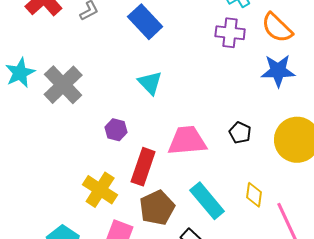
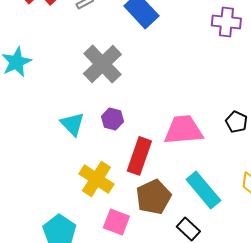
cyan triangle: (150, 83) -> (72, 124), moved
gray cross: (63, 85) -> (102, 64), moved

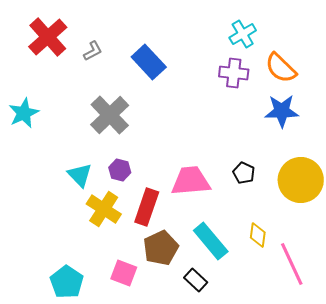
yellow cross: (96, 179) -> (104, 209), moved

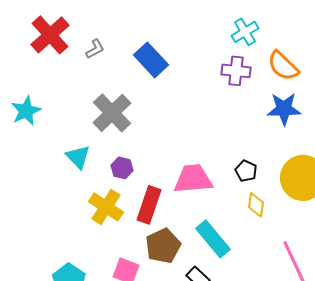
cyan triangle: (80, 175) -> (78, 157), moved
yellow diamond: (258, 235) -> (256, 205), moved

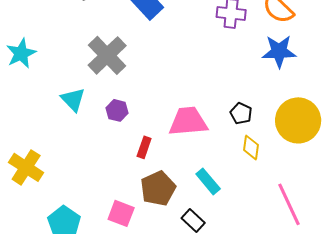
red rectangle: (149, 205) -> (144, 147), size x0.6
yellow cross: (106, 207) -> (26, 167), moved
cyan rectangle: (213, 239) -> (208, 181), size x0.7

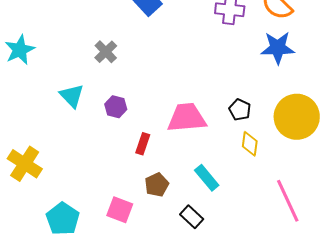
gray cross: (107, 55) -> (106, 52), size x0.6
brown pentagon: (158, 188) -> (157, 185), size x0.7

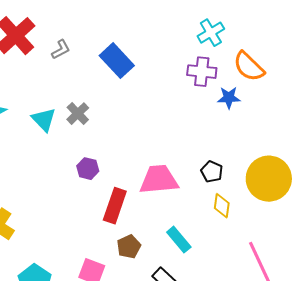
blue star: (278, 48) -> (229, 98), moved, size x0.7
cyan triangle: (72, 96) -> (44, 120), moved
red rectangle: (143, 144) -> (115, 206), size x1.6

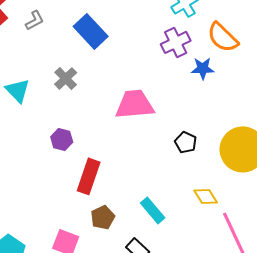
purple cross: (202, 72) -> (176, 42), turned -32
gray cross: (78, 114) -> (66, 78), moved
pink trapezoid: (159, 180) -> (135, 104), moved
yellow diamond: (222, 206) -> (206, 196), moved, turned -40

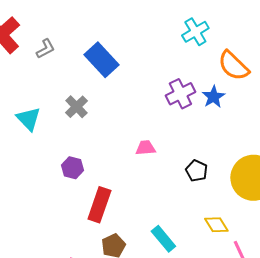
purple cross: (176, 42) -> (180, 94), moved
blue star: (203, 68) -> (213, 97), turned -30
pink trapezoid: (135, 104) -> (145, 148), moved, size x0.5

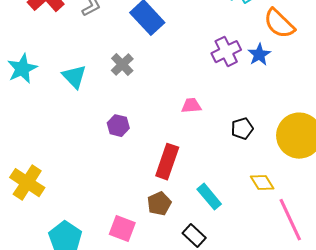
black pentagon: (196, 171) -> (242, 129), turned 30
red rectangle: (99, 205) -> (167, 162), moved

